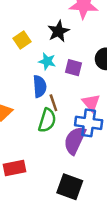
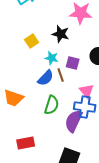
black star: (58, 31) -> (61, 34), turned -30
blue semicircle: (40, 86) -> (46, 78), turned 48
brown line: (53, 103) -> (61, 75), moved

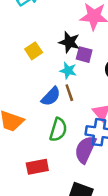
cyan star: (52, 58) -> (68, 71), moved
purple square: (73, 63) -> (84, 55), moved
red rectangle: (26, 143) -> (37, 167), moved

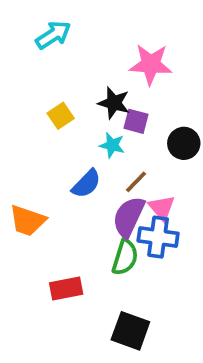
brown line: (69, 93) -> (136, 182), moved, turned 63
green semicircle: (58, 130) -> (125, 257), moved
purple semicircle: (85, 149) -> (129, 217), moved

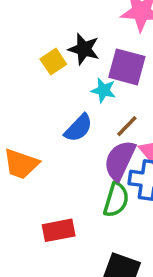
black star: (114, 103) -> (84, 49), moved
purple square: (136, 121) -> (127, 67), size x1.5

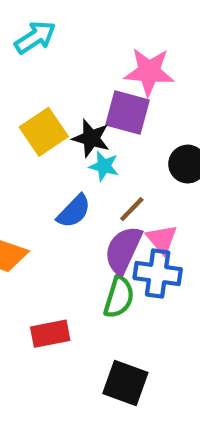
black star: (84, 49) -> (91, 138), moved
yellow square: (53, 62) -> (44, 132), size x1.5
purple square: (127, 67) -> (128, 112), moved

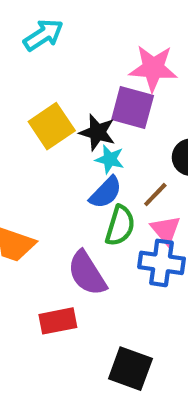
brown line: (132, 209) -> (155, 195), moved
blue semicircle: (74, 211) -> (106, 192), moved
purple semicircle: (123, 250) -> (87, 273), moved, turned -57
green semicircle: (119, 297) -> (120, 226), moved

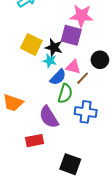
yellow square: (52, 126) -> (31, 44), turned -30
cyan star: (110, 159) -> (50, 61), moved
pink triangle: (166, 230) -> (73, 67), moved, turned -35

